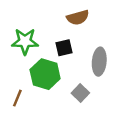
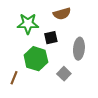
green star: (25, 41) -> (28, 24), moved

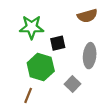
brown semicircle: (62, 14) -> (87, 16), moved
brown line: (14, 78) -> (28, 95), moved

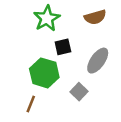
green star: (32, 27) -> (47, 18), moved, turned -30
gray ellipse: (90, 56) -> (98, 61), turned 30

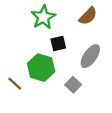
brown semicircle: (95, 17) -> (88, 16), turned -30
brown line: (31, 104) -> (15, 84), moved, turned -70

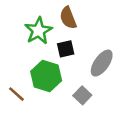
brown semicircle: (88, 16) -> (68, 18), moved, turned 114
green star: (43, 17) -> (38, 31), moved

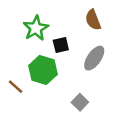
brown semicircle: (68, 18) -> (93, 20), moved
gray square: (82, 95) -> (80, 102), moved

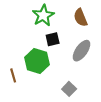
green star: (36, 28) -> (43, 15), moved
brown line: (16, 87) -> (13, 75), turned 32

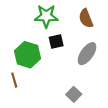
green star: (43, 15) -> (46, 16), turned 30
green hexagon: (37, 61) -> (28, 55), moved

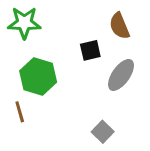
green star: (46, 16) -> (24, 23), moved
black square: (56, 42) -> (90, 50), moved

